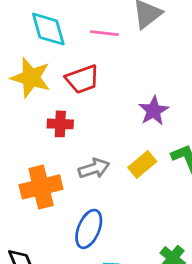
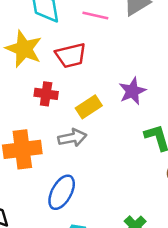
yellow rectangle: (142, 165) -> (89, 107), moved

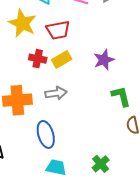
yellow rectangle: (89, 107) -> (62, 59), moved
blue ellipse: (62, 192) -> (46, 134), turned -48

